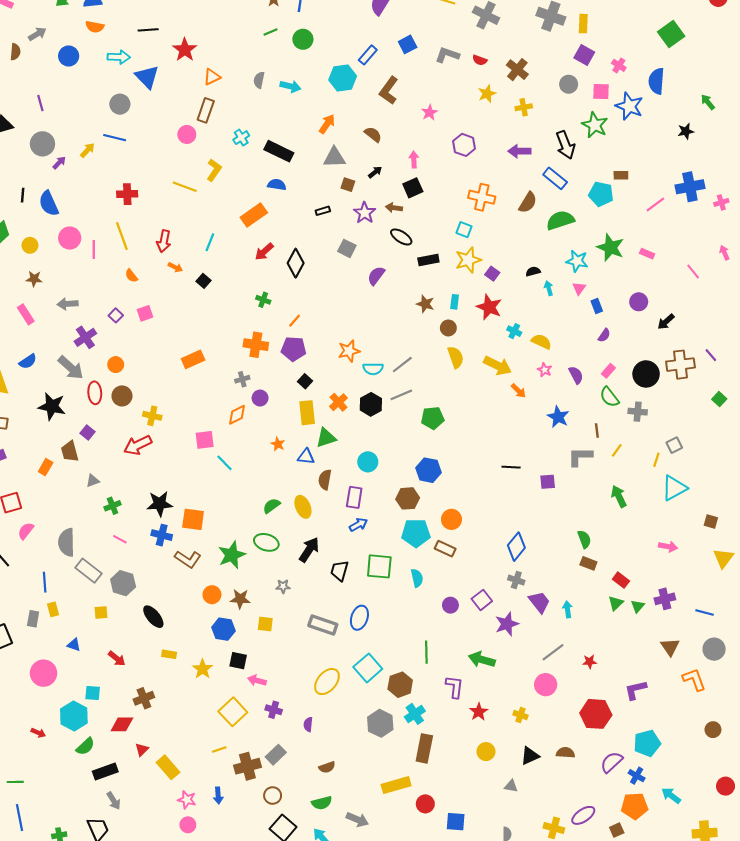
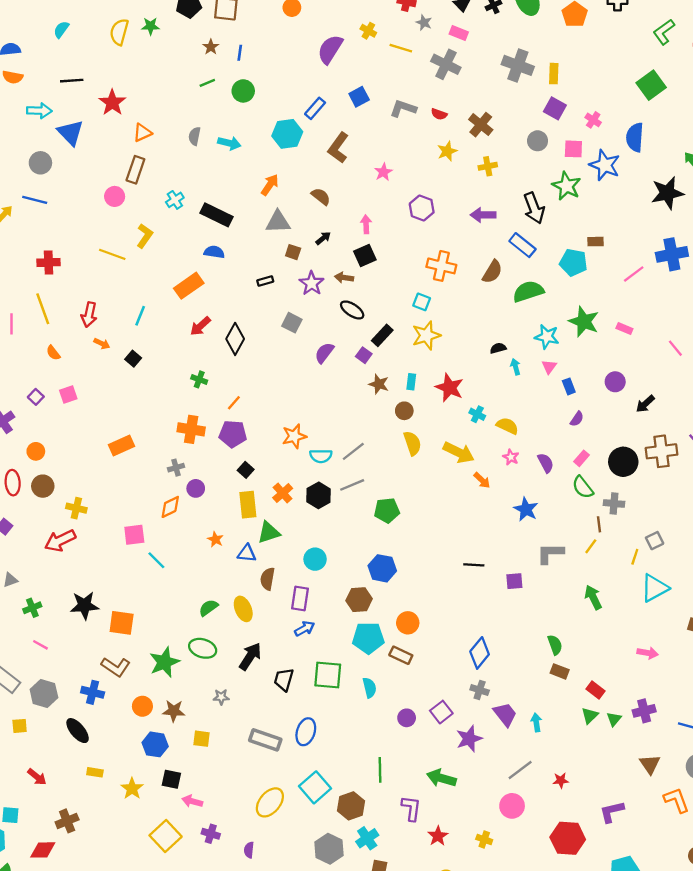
black star: (686, 131) -> (667, 193), size x1.8
black rectangle: (428, 260) -> (382, 335), turned -36
purple square: (492, 274) -> (364, 355), moved
brown line: (597, 430) -> (599, 524), moved
blue cross: (162, 535) -> (93, 692), moved

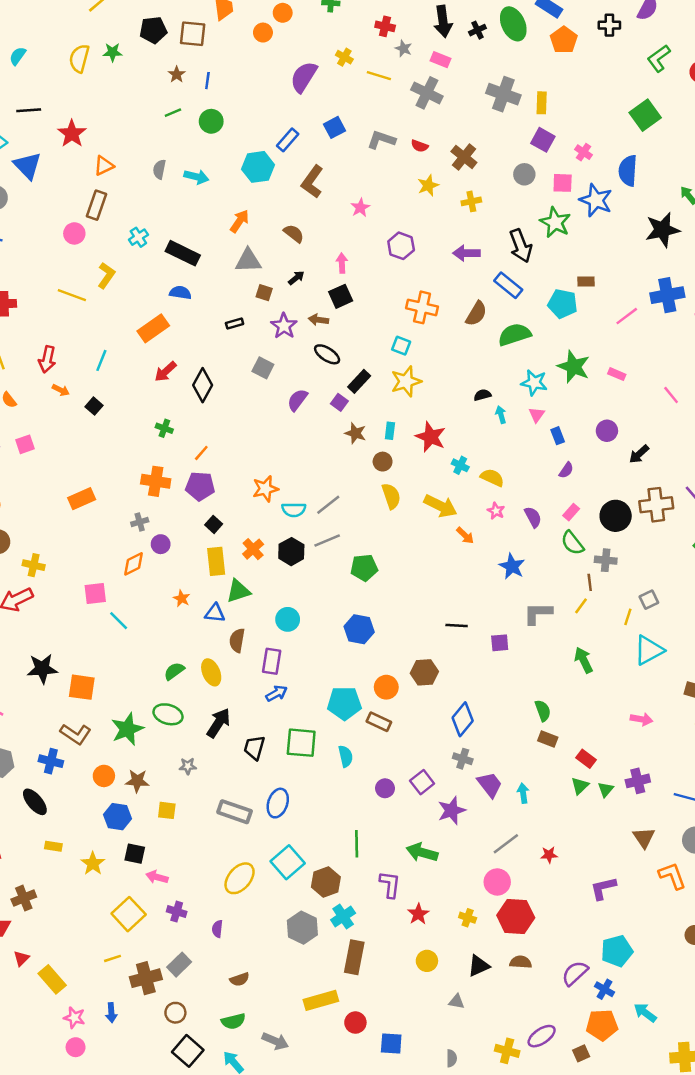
brown hexagon: (359, 600) -> (424, 672), moved
red hexagon: (568, 838) -> (516, 917), moved

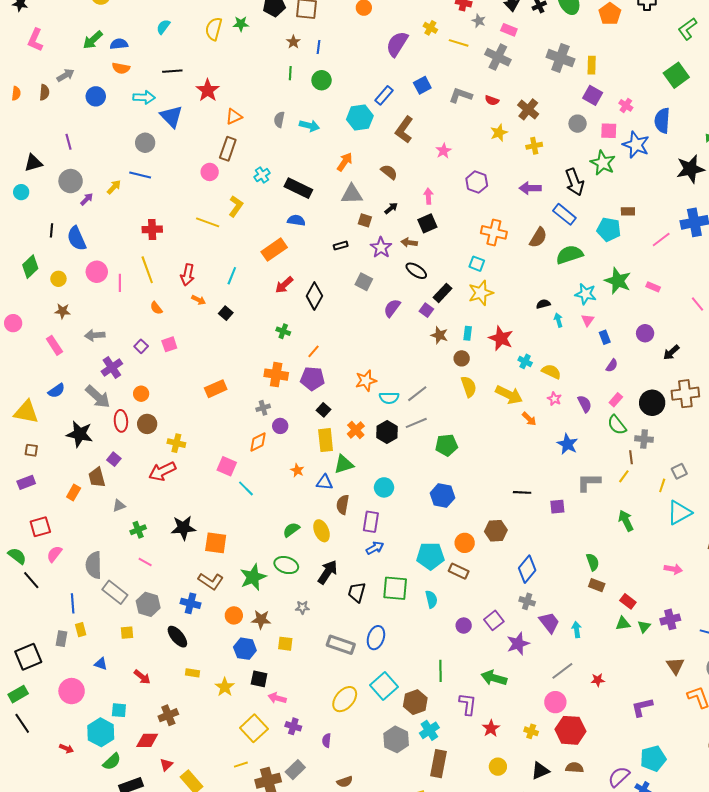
green line: (173, 113) -> (290, 73), turned -64
pink square: (95, 593) -> (227, 466), turned 30
green triangle: (580, 786) -> (623, 624), turned 35

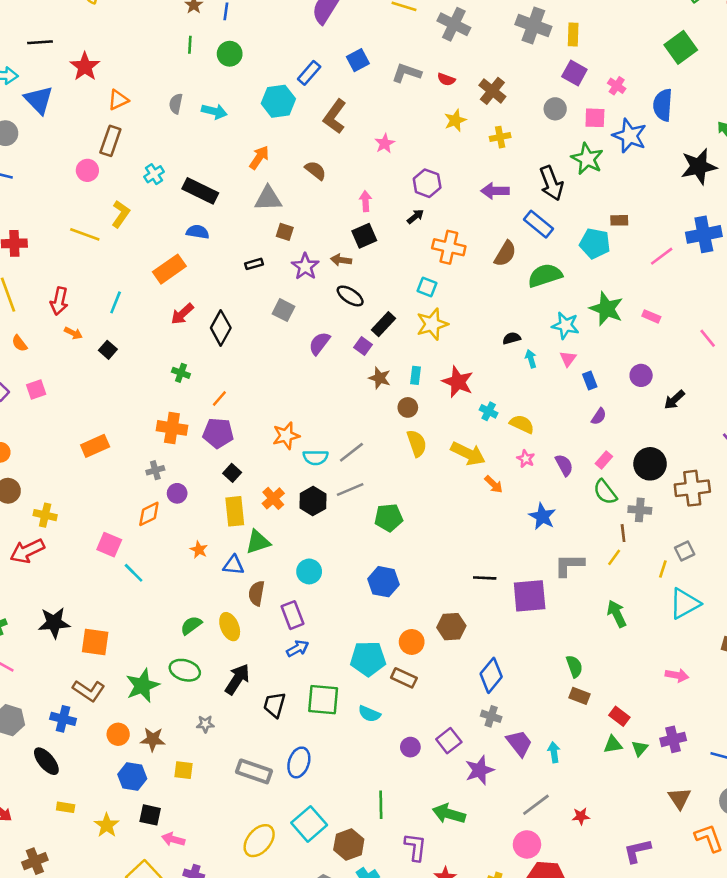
black arrow: (391, 208) -> (415, 216), moved
brown cross: (685, 394) -> (692, 488), moved
purple square: (557, 507) -> (530, 596), size x1.8
purple rectangle: (371, 522) -> (292, 615), turned -30
cyan semicircle: (431, 599) -> (369, 714), turned 126

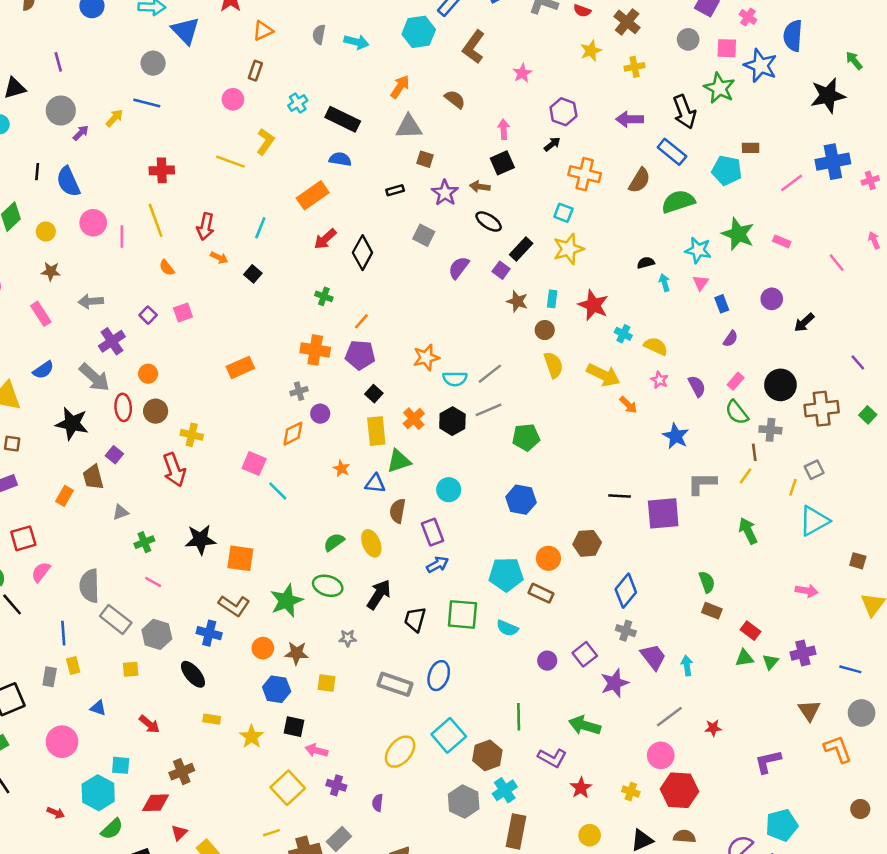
brown rectangle: (110, 141) -> (255, 71), size x0.7
red arrow: (27, 551) -> (174, 470), turned -84
purple L-shape: (415, 847) -> (552, 758), turned 112

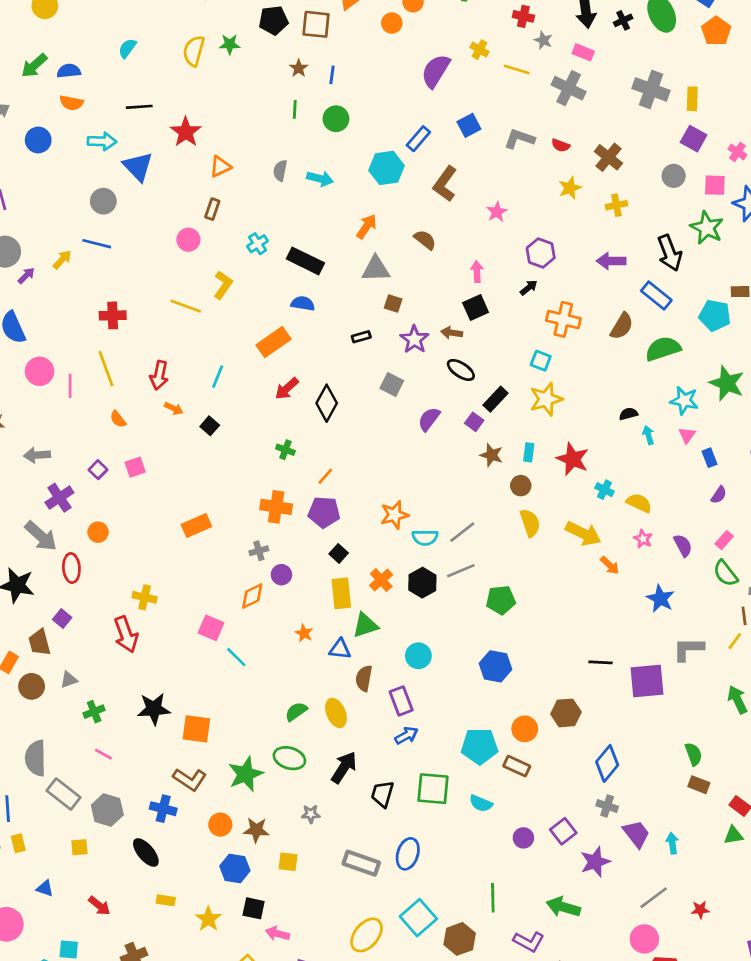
brown circle: (156, 411) -> (32, 686), moved

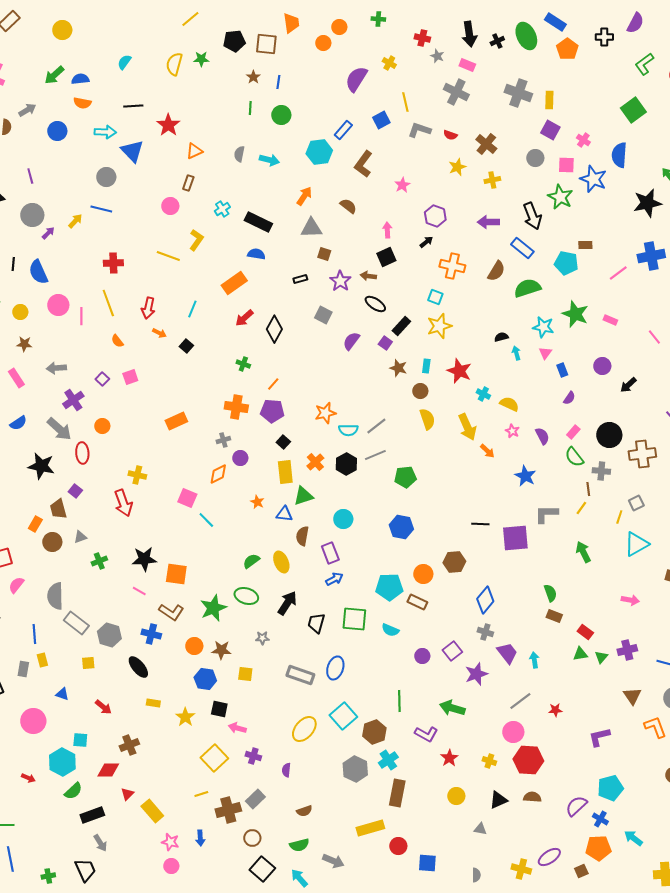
yellow line: (517, 70) -> (405, 102), moved, turned 60
yellow arrow: (583, 533) -> (467, 427), turned 40
pink line: (103, 754) -> (139, 591), moved

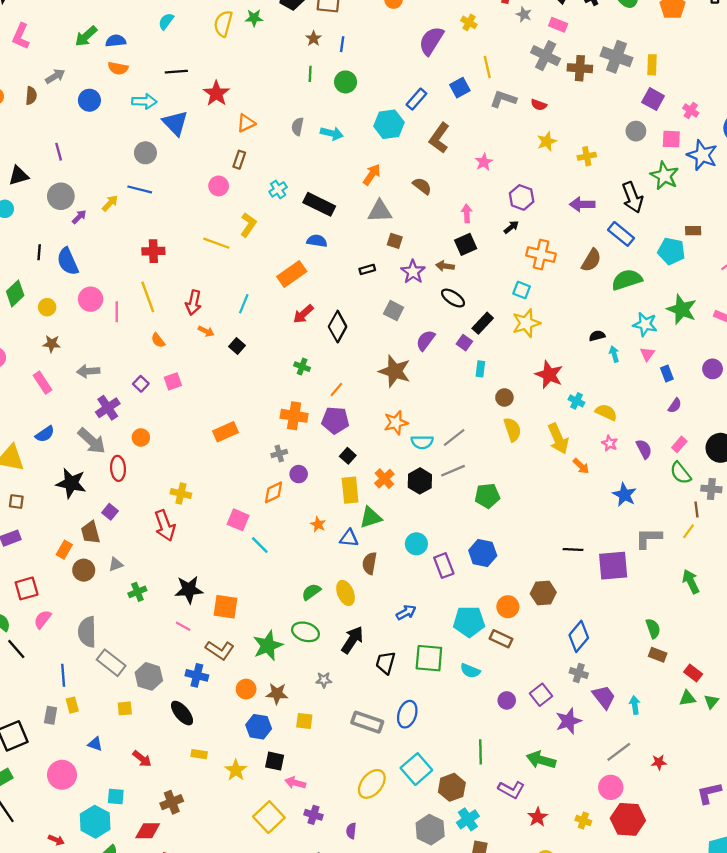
brown cross: (486, 144) -> (580, 68), moved, turned -35
cyan rectangle: (426, 366) -> (480, 369), moved
brown star: (398, 368) -> (395, 371), moved, size x1.6
purple rectangle: (330, 553) -> (444, 566), moved

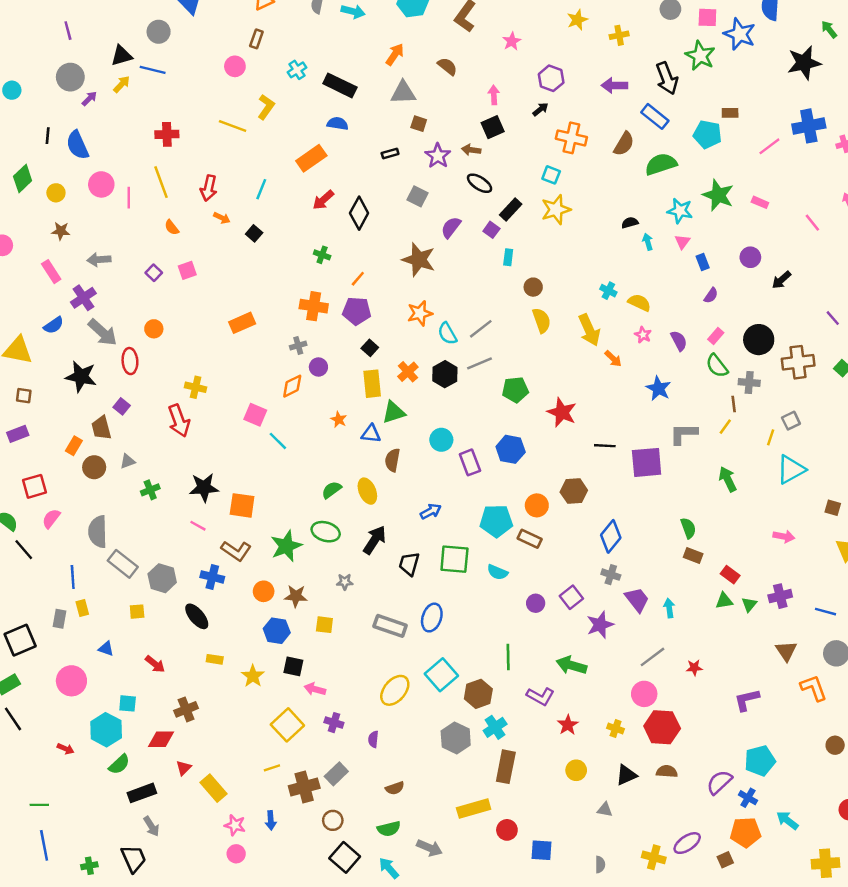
black triangle: (19, 176) -> (122, 56), moved
red star: (549, 375) -> (562, 412), moved
purple cross: (108, 408) -> (83, 298), moved
cyan semicircle: (422, 442) -> (447, 334), turned 60

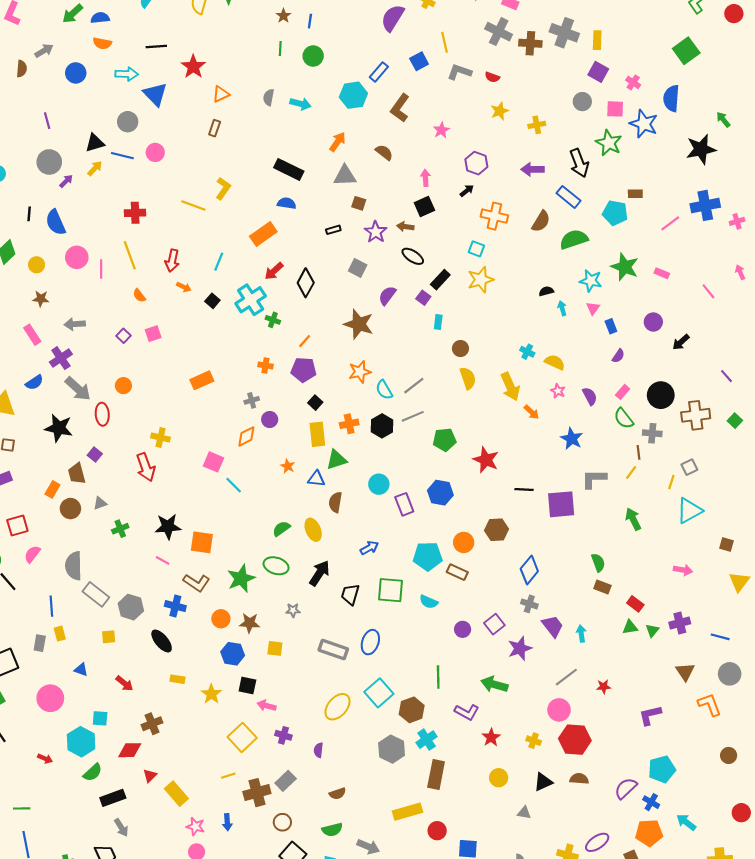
pink circle: (235, 66) -> (155, 152), moved
cyan cross: (297, 70) -> (251, 300), moved, size x1.8
orange cross: (314, 306) -> (265, 365), size x0.6
orange cross: (408, 372) -> (349, 424), turned 30

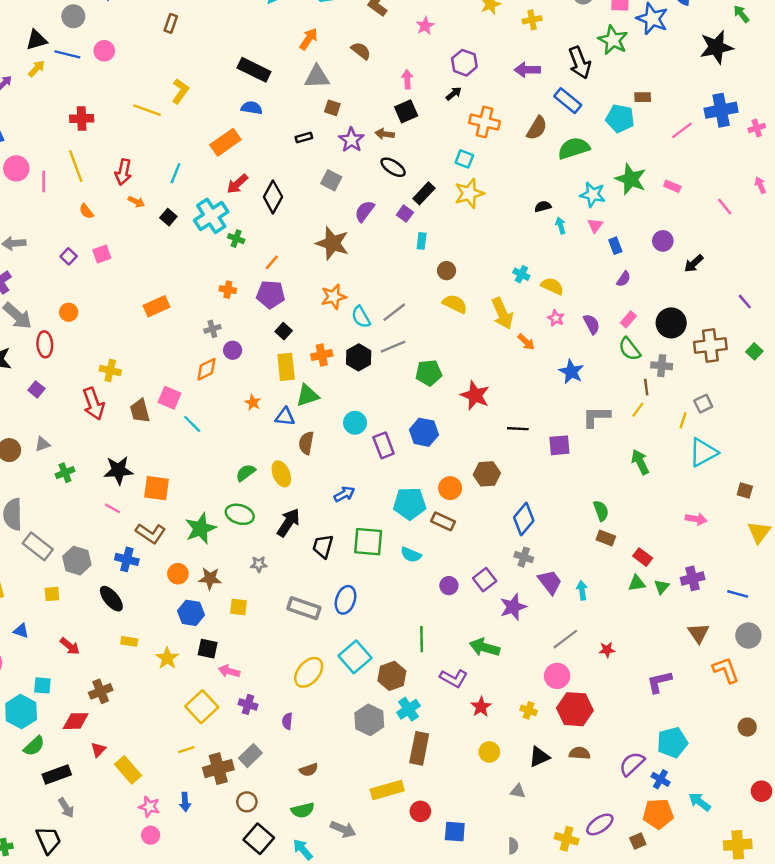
yellow semicircle: (468, 378) -> (455, 304), turned -45
brown trapezoid: (77, 474) -> (140, 411), moved
purple square: (561, 504) -> (559, 445), size x0.7

